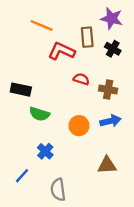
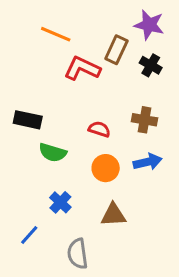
brown rectangle: (87, 37) -> (116, 50), turned 30
red semicircle: (81, 79) -> (99, 129), moved
brown triangle: (107, 165) -> (113, 215), moved

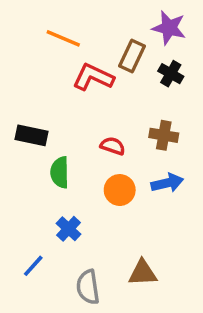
green semicircle: (53, 153) -> (60, 172), turned 72
brown triangle: (113, 215) -> (143, 273), moved

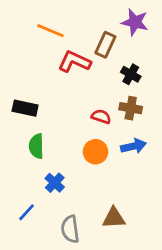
black cross: (171, 74) -> (131, 74), moved
red semicircle: (113, 146) -> (101, 117), moved
green semicircle: (60, 172) -> (36, 146), moved

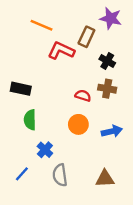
blue arrow: (134, 146) -> (112, 131), moved
brown triangle: (114, 218) -> (105, 179), moved
gray semicircle: (70, 229) -> (60, 175), moved

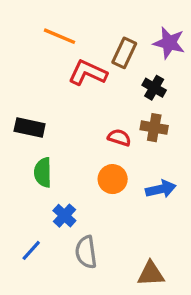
purple star: (111, 18) -> (169, 43), moved
brown triangle: (105, 179) -> (151, 274), moved

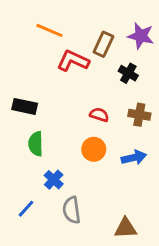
brown cross: (154, 128) -> (139, 115), moved

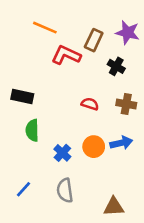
orange circle: (94, 149) -> (94, 147), moved
blue cross: (54, 180) -> (62, 153), moved

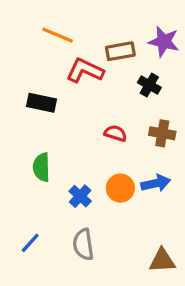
brown rectangle: (94, 40) -> (120, 51), turned 55
black rectangle: (22, 96) -> (41, 103), moved
brown triangle: (114, 207) -> (162, 261), moved

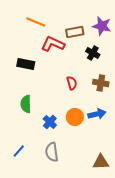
red semicircle: (116, 133) -> (72, 83), turned 56

